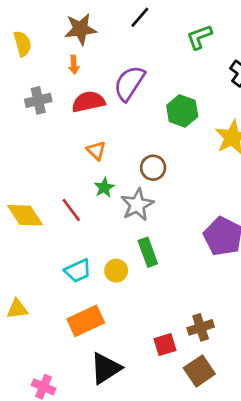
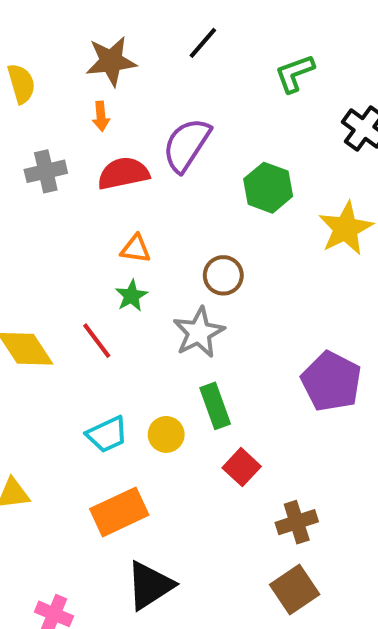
orange triangle: (96, 151) -> (136, 249), turned -36
green star: (104, 187) -> (131, 296), moved
red square: (165, 345) -> (242, 467), moved, turned -30

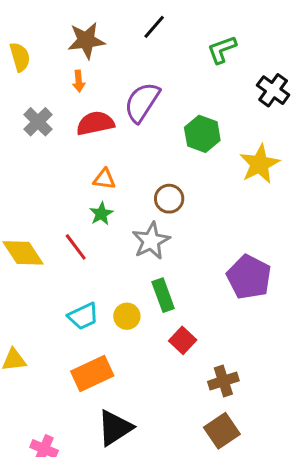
gray cross: (46, 171) -> (38, 122), turned -32

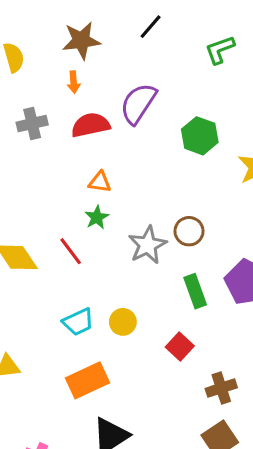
gray cross: (38, 122) -> (32, 124), turned 32
brown circle: (169, 199) -> (189, 231), moved
green rectangle: (163, 295) -> (195, 291), moved

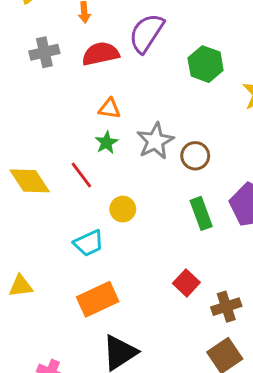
gray star: (147, 245) -> (155, 141), moved
yellow circle: (123, 322) -> (123, 209), moved
red square: (180, 347) -> (186, 283), moved

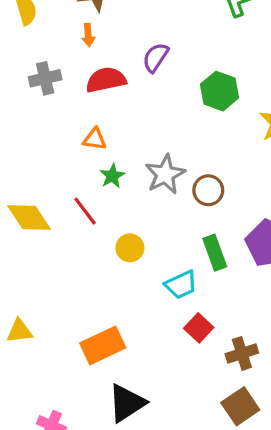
purple semicircle: (146, 33) -> (156, 57), size x0.7
orange triangle: (109, 108) -> (95, 139), moved
cyan trapezoid: (89, 243) -> (181, 285), moved

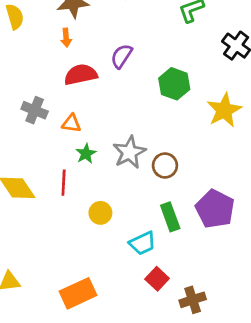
gray cross: (45, 78) -> (35, 110), moved, turned 35
red line: (85, 211) -> (64, 183), turned 40

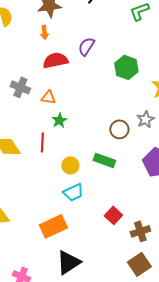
gray star: (129, 152) -> (145, 119), moved, size x0.7
green rectangle: (170, 217) -> (104, 160), moved, turned -50
cyan trapezoid: (143, 243) -> (73, 192), moved

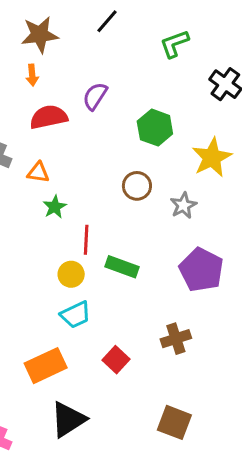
brown circle: (119, 129) -> (137, 186), moved
red line: (42, 142) -> (86, 240), moved
red square: (113, 215) -> (116, 360), moved
brown cross: (140, 231) -> (176, 339), moved
brown square: (139, 264) -> (174, 422), turned -35

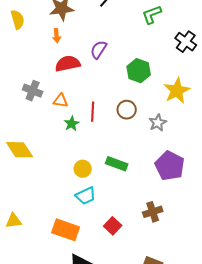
red line: (86, 240) -> (93, 112), moved
orange rectangle: (46, 366) -> (66, 230), turned 44

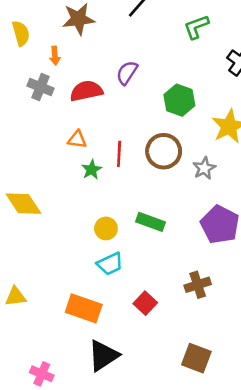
orange arrow: (57, 36) -> (55, 56), moved
gray cross: (33, 91) -> (40, 87), moved
brown circle: (127, 110) -> (164, 151), size x1.4

